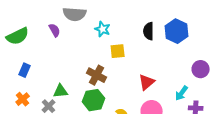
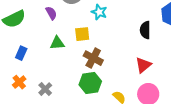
black semicircle: (149, 31) -> (145, 30), moved
yellow square: (118, 51) -> (82, 34), moved
green triangle: (61, 91) -> (57, 43), moved

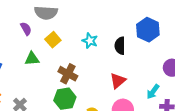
cyan star: (99, 12) -> (90, 41), moved
yellow square: (82, 34) -> (53, 40), moved, turned -35

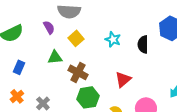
brown cross: (68, 74) -> (78, 72), moved
red triangle: (118, 81) -> (123, 79), moved

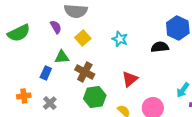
black semicircle: (143, 44) -> (160, 47), moved, turned 84
blue rectangle: (19, 67) -> (46, 73), moved
orange cross: (17, 96) -> (24, 96), turned 32

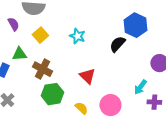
black semicircle: (160, 47) -> (117, 44), turned -42
red triangle: (130, 79) -> (87, 76), turned -36

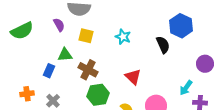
yellow square: (40, 35) -> (86, 36), turned -35
black semicircle: (117, 44) -> (163, 45), turned 114

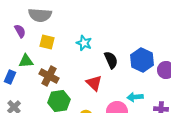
blue hexagon: (181, 26) -> (142, 60), moved
black semicircle: (163, 45) -> (111, 60), moved
cyan arrow: (186, 88) -> (135, 97), moved, turned 49

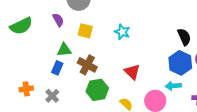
black semicircle: (111, 60) -> (184, 37), moved
blue hexagon: (142, 60) -> (180, 63), moved
blue rectangle: (10, 77) -> (57, 68), moved

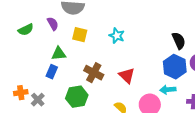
green semicircle: (21, 26) -> (26, 30), moved, size x0.7
brown cross: (87, 65) -> (94, 73), moved
green hexagon: (97, 90) -> (77, 97), moved
gray cross: (52, 96) -> (38, 100), moved

